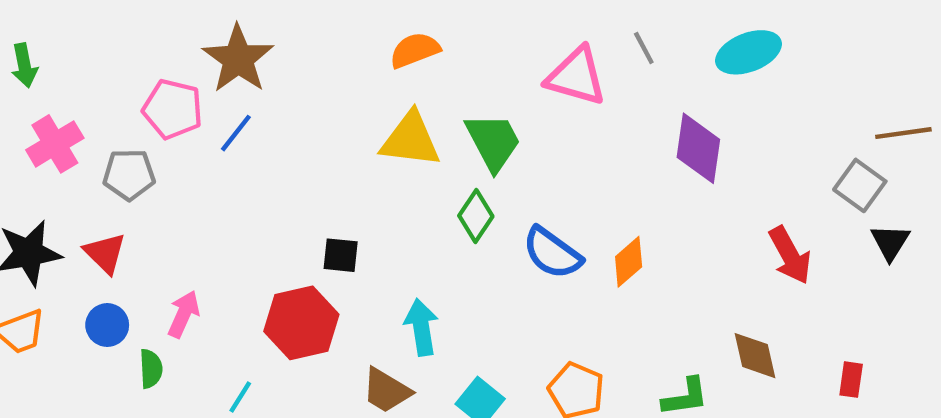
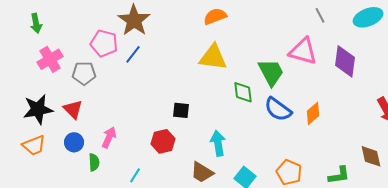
pink triangle: (576, 76) -> (303, 51), moved
green trapezoid: (493, 142) -> (271, 72), moved
green diamond: (476, 216) -> (243, 92), turned -40
red hexagon: (301, 323) -> (163, 141), size x0.7

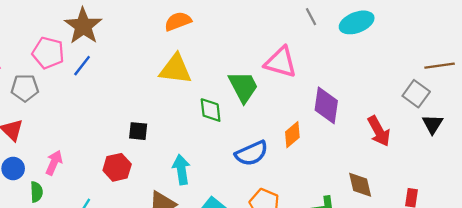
gray line: (320, 15) -> (311, 17), moved
purple diamond: (345, 61) -> (326, 105), moved
blue semicircle: (278, 109) -> (251, 153), moved, turned -60

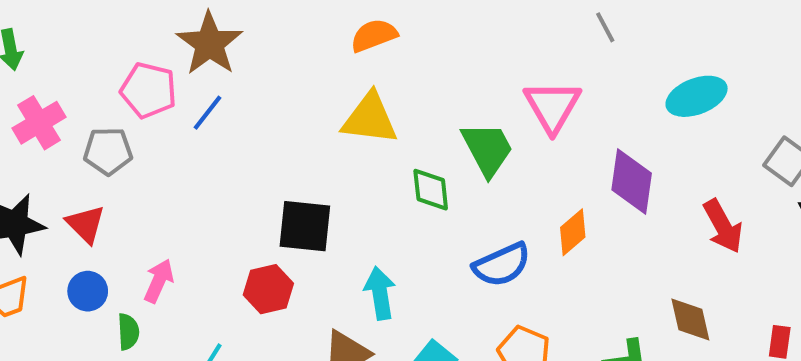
cyan ellipse: (357, 22) -> (697, 96), moved
pink triangle: (281, 62) -> (552, 106), turned 44
black square: (138, 131) -> (305, 226), size x1.6

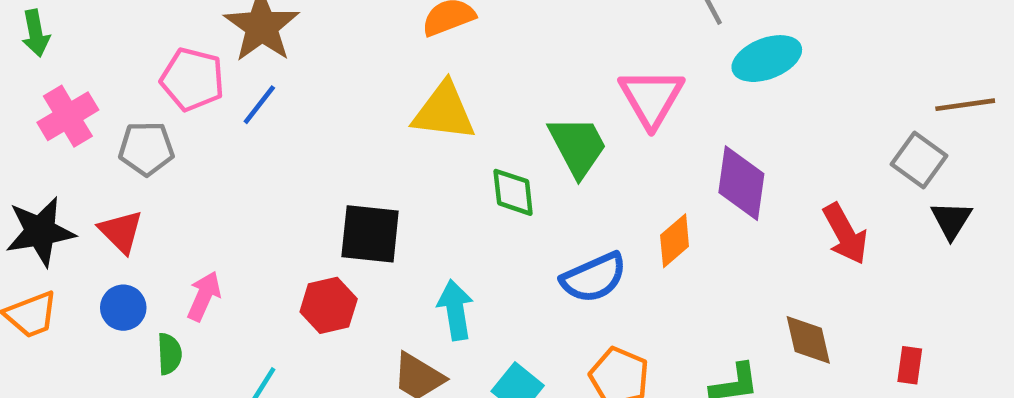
cyan ellipse: (697, 96) -> (767, 59), moved

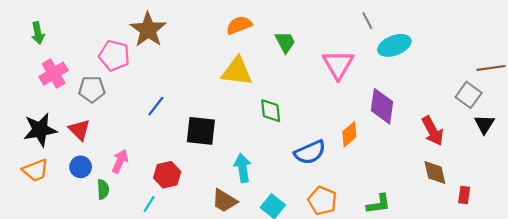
blue line: (259, 105) -> (156, 106), moved
green trapezoid: (578, 146) -> (285, 42), moved, size x0.7
red hexagon: (329, 305) -> (167, 175), moved
brown diamond: (808, 340) -> (435, 173), moved

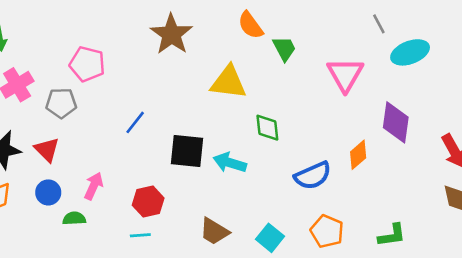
orange semicircle: (239, 25) -> (251, 25), moved, turned -105
brown star: (148, 30) -> (171, 34), moved
cyan arrow: (243, 168) -> (230, 163), moved, turned -64
green semicircle: (103, 189) -> (74, 218), turned -90
cyan line: (149, 204) -> (140, 235), moved, turned 54

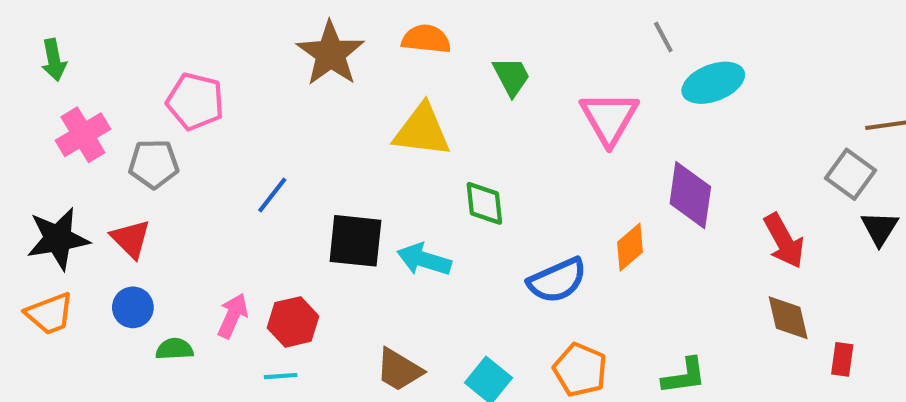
orange semicircle: (251, 25) -> (426, 39), moved, turned 132
pink arrow: (94, 186) -> (233, 316), moved

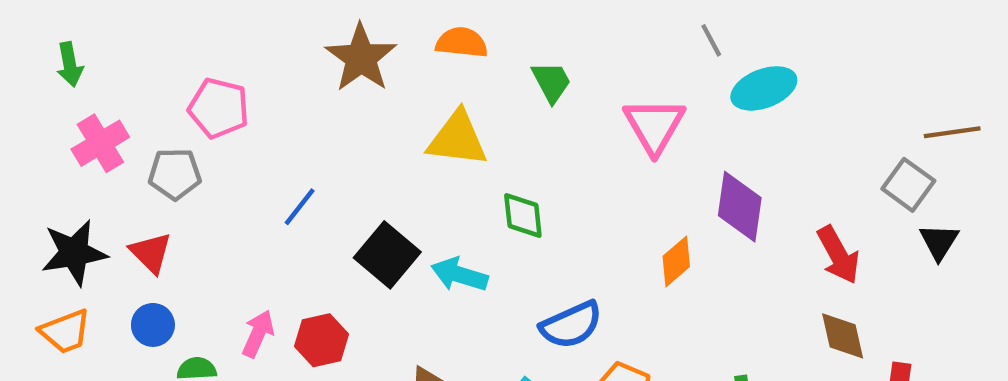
black square: (355, 241) -> (387, 255), turned 34
blue semicircle: (557, 280) -> (571, 325), moved

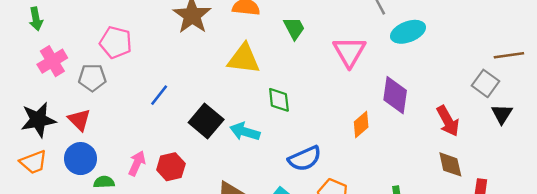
blue circle: (153, 325) -> (80, 159), size x1.4

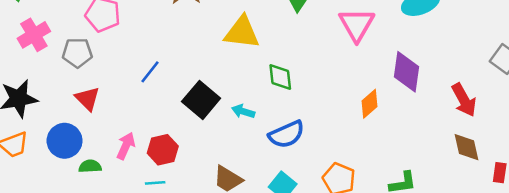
red triangle: (79, 120) -> (87, 99), moved
cyan arrow: (245, 132) -> (243, 111), size x0.7
blue semicircle: (305, 159) -> (287, 134), moved

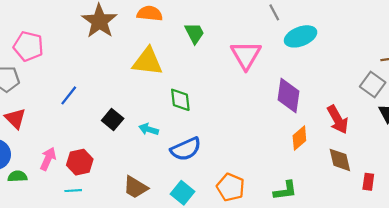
black square: (201, 100) -> (113, 119), size x0.7
orange diamond: (370, 104) -> (299, 138), moved

